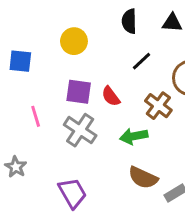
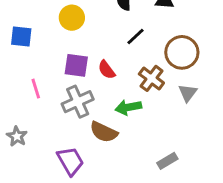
gray cross: (80, 130) -> (78, 102), turned 32
brown semicircle: (143, 178) -> (104, 132), moved

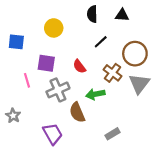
purple square: (76, 65) -> (46, 63), moved
gray triangle: (188, 93) -> (139, 84), size x1.5
brown semicircle: (104, 132) -> (77, 112), turned 42
gray rectangle: (167, 161) -> (112, 134), moved

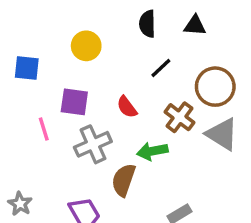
gray triangle: (139, 84) -> (222, 134), turned -35
brown semicircle: (77, 112) -> (124, 180), turned 42
gray star: (13, 116) -> (20, 204), moved

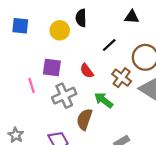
black semicircle: (147, 24) -> (81, 18), moved
blue square: (27, 68) -> (20, 26), moved
green arrow: (152, 151) -> (104, 100), turned 48

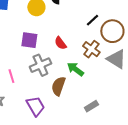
black line: (109, 45) -> (92, 20), moved
pink line: (32, 86) -> (11, 76), moved

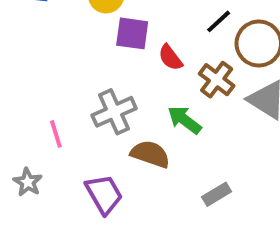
purple square: (29, 40) -> (132, 33), moved
red semicircle: (60, 43) -> (170, 58), moved
brown semicircle: (58, 86) -> (150, 154), turned 90

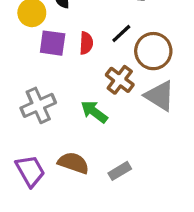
red semicircle: (170, 58) -> (86, 43), moved, turned -140
brown semicircle: (150, 154) -> (73, 163), moved

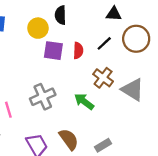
brown circle: (153, 51) -> (136, 39), moved
brown semicircle: (73, 163) -> (69, 139), turned 35

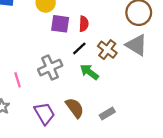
black line: (104, 43) -> (79, 48), moved
gray triangle: (133, 90) -> (136, 45), moved

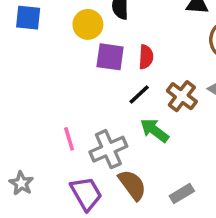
gray cross: (50, 68) -> (108, 149), moved
pink line: (18, 80) -> (69, 139), moved

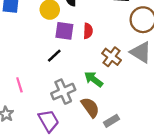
black line: (139, 94) -> (54, 56), moved
pink line: (69, 139) -> (19, 85), moved
brown semicircle: (132, 185) -> (90, 107), moved

